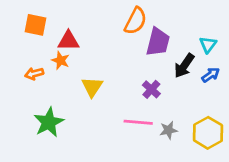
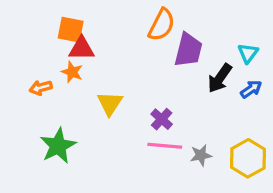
orange square: (36, 25) -> (71, 30), moved
purple cross: (151, 89) -> (162, 119), moved

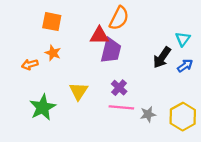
red triangle: (82, 48) -> (99, 36), moved
purple trapezoid: (188, 50) -> (111, 51), moved
yellow triangle: (110, 103) -> (78, 91), moved

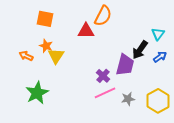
purple trapezoid: (111, 51) -> (125, 65), moved
orange arrow: (30, 64) -> (26, 56), turned 40
yellow triangle: (78, 91) -> (56, 56), moved
pink line: (121, 107) -> (105, 93), turned -30

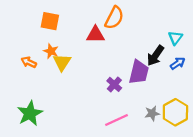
green star: (37, 93) -> (30, 113), moved
pink line: (105, 93) -> (117, 120), moved
gray star: (128, 99) -> (152, 113), moved

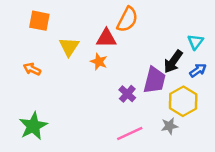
orange square: (50, 21) -> (39, 21), moved
orange star: (51, 51) -> (99, 62), moved
yellow triangle: (62, 62) -> (69, 47), moved
yellow hexagon: (175, 112) -> (183, 101), moved

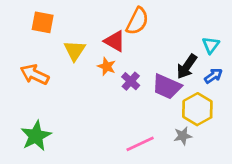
red triangle: (106, 38) -> (115, 41), turned 30
orange arrow: (32, 69) -> (35, 74), size x1.5
purple trapezoid: (155, 80) -> (167, 86), turned 100
purple cross: (127, 94) -> (131, 81), moved

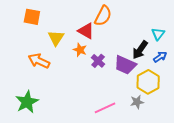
orange arrow: (35, 74) -> (39, 61), moved

